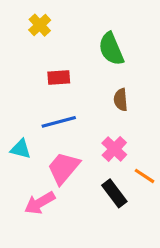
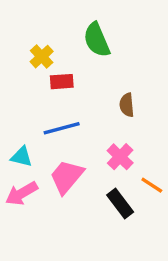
yellow cross: (40, 25) -> (42, 57), moved
green semicircle: (111, 49) -> (97, 40), moved
pink arrow: (40, 203) -> (22, 193), moved

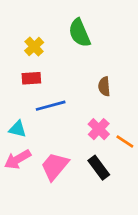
red rectangle: (62, 82) -> (31, 78), moved
pink trapezoid: (67, 177) -> (55, 166), moved
orange line: (152, 185) -> (125, 141), moved

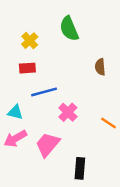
brown semicircle: (104, 86) -> (100, 67), moved
pink cross: (99, 129) -> (68, 112), moved
black rectangle: (99, 168) -> (80, 168), moved, turned 42

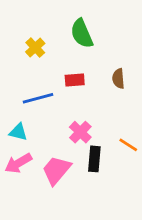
red rectangle: (27, 68) -> (75, 80), moved
blue line: (44, 92) -> (38, 98), moved
black rectangle: (80, 168) -> (94, 159), moved

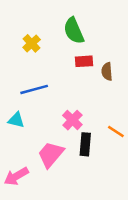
red rectangle: (75, 80) -> (84, 61), moved
pink arrow: (18, 163) -> (16, 176), moved

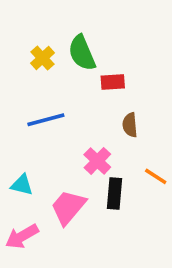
green semicircle: (74, 31) -> (82, 53), moved
brown semicircle: (107, 72) -> (130, 125), moved
cyan triangle: (16, 120) -> (22, 185), moved

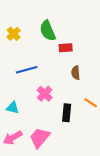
yellow cross: (42, 58) -> (14, 34), moved
pink cross: (97, 161) -> (45, 94), moved
pink trapezoid: (68, 207) -> (40, 138), moved

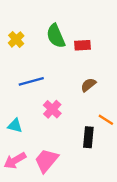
red rectangle: (66, 48) -> (83, 45), moved
brown semicircle: (76, 73) -> (88, 85), turned 56
black rectangle: (67, 113) -> (88, 137), moved

